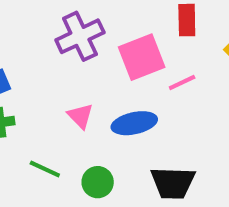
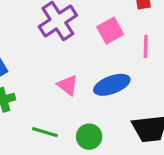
pink square: (142, 57) -> (110, 31), size x0.7
pink line: (182, 83) -> (146, 46), turned -55

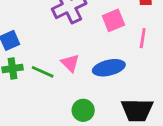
green line: (45, 132) -> (43, 72), moved

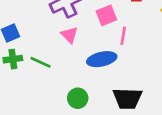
pink line: (143, 38) -> (123, 36), moved
pink triangle: (70, 63) -> (69, 35), moved

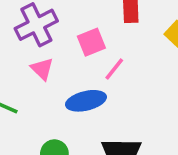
pink line: (123, 36) -> (114, 69), turned 30

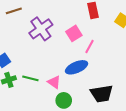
pink triangle: (42, 69) -> (54, 82), moved

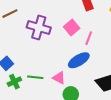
purple cross: (41, 29) -> (39, 28), turned -30

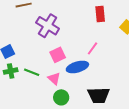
pink square: (72, 28) -> (58, 55), moved

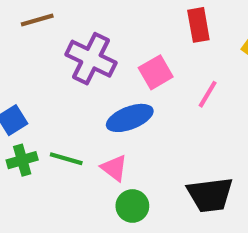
pink line: (92, 48) -> (208, 94), moved
pink square: (58, 55) -> (156, 72), moved
blue ellipse: (77, 67) -> (130, 118), moved

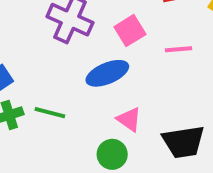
pink line: (208, 94) -> (178, 49), turned 56
pink triangle: (114, 168) -> (129, 119), moved

